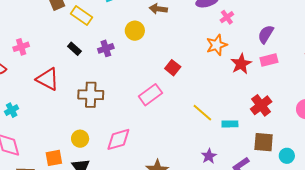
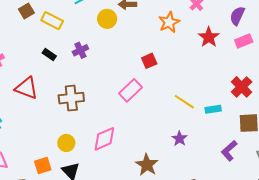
yellow circle: (135, 31) -> (107, 19), moved
orange star: (217, 45) -> (169, 22), moved
red star: (241, 64) -> (209, 37), moved
red square: (173, 68) -> (149, 61), turned 35
purple star: (209, 156) -> (179, 139), moved

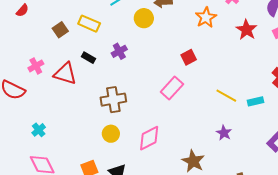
brown square: (26, 11) -> (60, 30), moved
red triangle: (27, 88) -> (65, 74), moved
yellow circle: (66, 143) -> (111, 134), moved

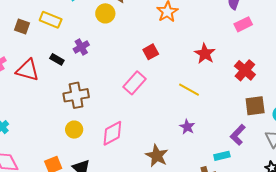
brown square: (60, 30) -> (22, 26), turned -35
red star: (246, 30) -> (205, 54), moved
black rectangle: (89, 58) -> (57, 59), moved
cyan rectangle: (256, 101) -> (222, 156), moved

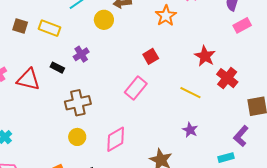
brown square: (22, 26) -> (20, 26), moved
red cross: (245, 70) -> (227, 78), moved

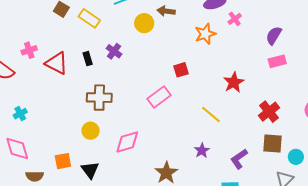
purple cross: (81, 54) -> (114, 51), turned -35
black rectangle: (57, 68) -> (88, 59), turned 32
red cross: (227, 78) -> (269, 112), moved
purple L-shape: (241, 136) -> (239, 159), moved

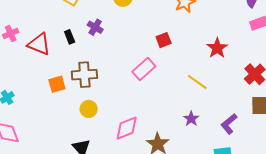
yellow circle: (91, 131) -> (89, 109), moved
pink diamond: (127, 142) -> (127, 128), moved
orange square: (63, 161) -> (57, 84), moved

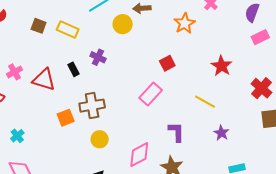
purple star: (191, 119) -> (221, 133), moved
purple L-shape: (229, 124) -> (176, 132), moved, turned 135

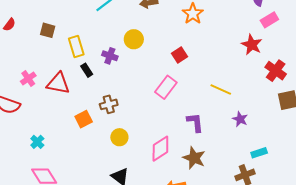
yellow circle: (123, 24) -> (134, 39), moved
yellow rectangle: (68, 30) -> (76, 46), moved, turned 55
red star: (221, 66) -> (252, 45), moved
brown cross: (92, 106) -> (109, 104), size x0.7

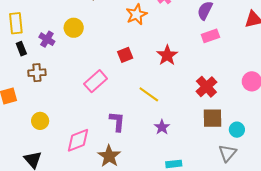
red star: (252, 45) -> (167, 55), moved
red square: (179, 55) -> (125, 55), moved
brown cross: (109, 104) -> (37, 73), moved

